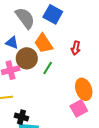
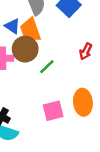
orange trapezoid: (43, 43) -> (30, 30), moved
pink square: (79, 108) -> (53, 111), moved

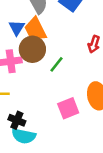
blue triangle: (12, 26) -> (17, 28), turned 35

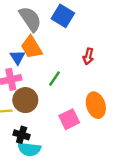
blue triangle: (17, 28) -> (17, 57), moved
brown circle: (32, 49) -> (25, 100), moved

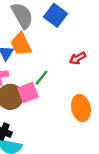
red arrow: (88, 56) -> (78, 58), turned 42
pink square: (69, 119) -> (28, 93), moved

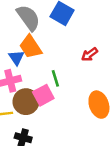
green line: (42, 78) -> (55, 78), turned -49

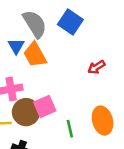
blue triangle: (16, 58) -> (16, 46), moved
green line: (55, 78) -> (70, 129), moved

